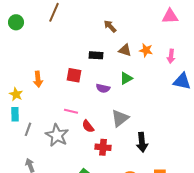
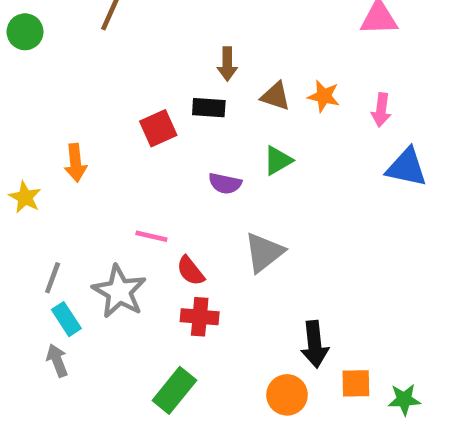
brown arrow: (110, 26) -> (227, 64), moved, turned -136
red square: (74, 75) -> (158, 128), moved, turned -35
cyan rectangle: (15, 114) -> (66, 319), moved, turned -32
black arrow: (142, 142) -> (315, 344), moved
red cross: (103, 147) -> (200, 317), moved

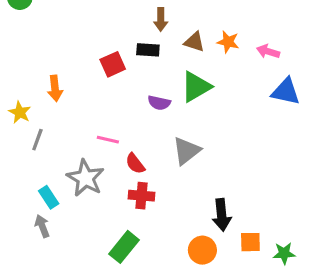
pink arrow: (381, 110) -> (268, 51), turned 100
green triangle: (278, 160) -> (196, 87), size x1.5
gray line: (53, 278) -> (37, 140), moved

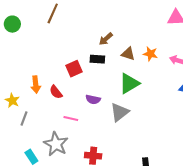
brown arrow: (161, 19) -> (106, 39), turned 48
purple semicircle: (159, 103) -> (93, 99), moved
gray triangle: (186, 151) -> (120, 112), moved
red semicircle: (135, 164) -> (56, 92), moved

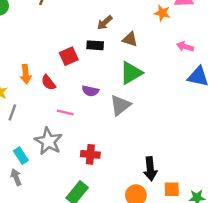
orange star: (150, 54) -> (162, 13), moved

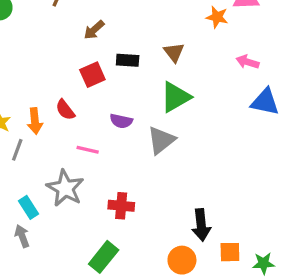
brown arrow: (105, 23) -> (94, 30), moved
brown triangle: (130, 39) -> (174, 52), turned 35
orange arrow: (26, 74) -> (35, 121), moved

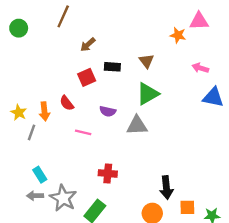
gray triangle: (161, 140) -> (137, 125), turned 35
gray star: (65, 188) -> (63, 198), moved
gray arrow: (22, 236) -> (35, 196), turned -70

